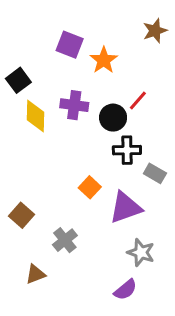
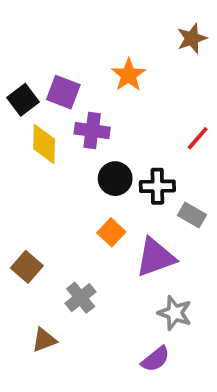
purple square: (70, 45) -> (63, 92), moved
red line: (138, 100) -> (198, 138), moved
black circle: (113, 118) -> (115, 179), moved

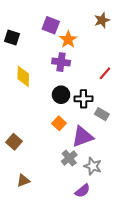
purple square: (63, 92) -> (51, 25), moved
black square: (23, 100) -> (12, 38), moved, turned -35
purple cross: (92, 131) -> (61, 62), moved
gray cross: (81, 298) -> (69, 158), moved

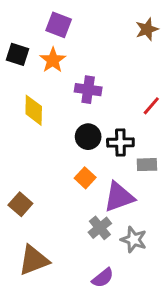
purple square: (51, 25) -> (59, 25), moved
orange star: (68, 40) -> (53, 60), moved
gray rectangle: (102, 114) -> (147, 165), turned -32
brown triangle: (23, 181) -> (34, 260), size x1.6
purple semicircle: (82, 191) -> (103, 278), moved

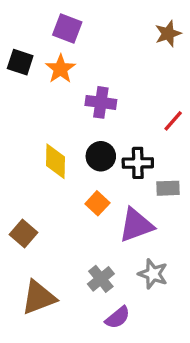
yellow diamond: (34, 110) -> (55, 161), moved
gray cross: (100, 228) -> (101, 279), moved

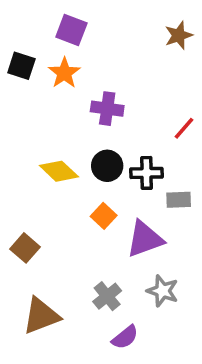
yellow diamond: (55, 161) -> (59, 171), turned -48

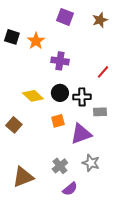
purple square: (71, 30) -> (65, 17), moved
orange square: (104, 216) -> (58, 121), turned 32
brown square: (25, 248) -> (14, 125), moved

